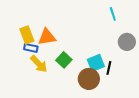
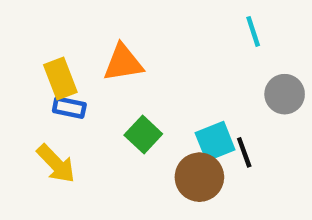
orange triangle: (47, 37) -> (123, 63), moved
yellow arrow: (39, 64) -> (56, 164), moved
black line: (109, 68) -> (244, 152), turned -32

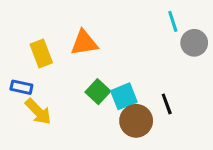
gray circle: (285, 94) -> (194, 43), moved
blue rectangle: (69, 108) -> (21, 87), moved
cyan square: (215, 141) -> (124, 96), moved

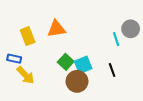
cyan line: (173, 21) -> (116, 39), moved
brown circle: (136, 121) -> (77, 81), moved

